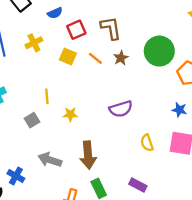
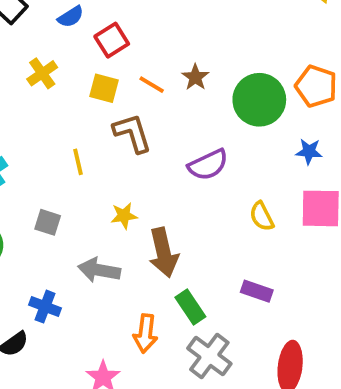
brown L-shape: (111, 28) -> (132, 133), moved
green circle: (159, 51) -> (259, 100), moved
yellow star: (70, 114) -> (124, 216), moved
gray square: (32, 120) -> (48, 222), moved, turned -32

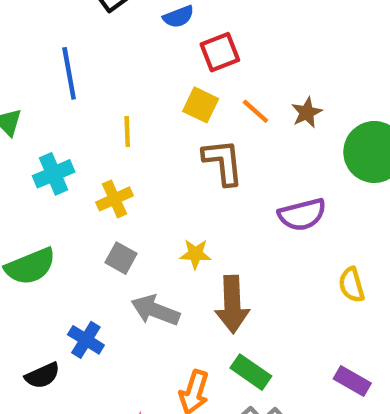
yellow cross: (42, 73) -> (114, 199), moved
yellow line: (78, 162) -> (127, 132), moved
gray square: (48, 222) -> (121, 258), moved
purple rectangle: (257, 291) -> (352, 381), moved
green rectangle: (190, 307) -> (251, 372), turned -32

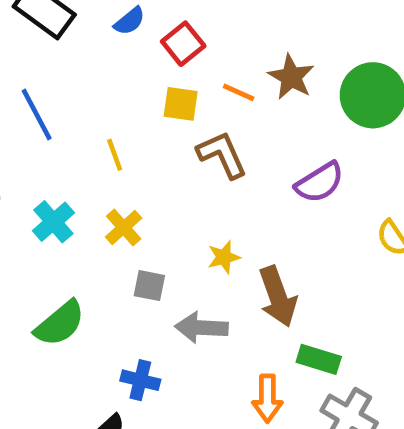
brown star: (307, 112) -> (291, 77), size x1.4

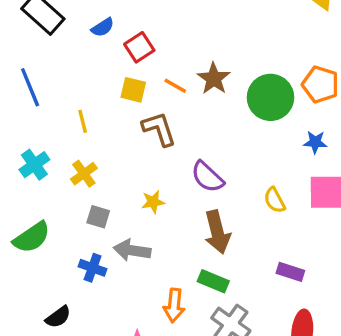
purple semicircle: (320, 182) -> (207, 177), moved, turned 69
brown arrow: (278, 297) -> (217, 232), moved
blue cross: (140, 380) -> (93, 268), moved

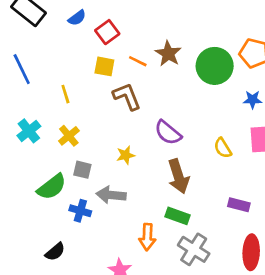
green semicircle: (32, 237) -> (52, 187), moved

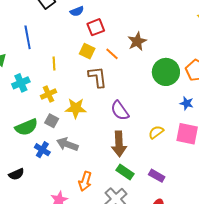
brown star: (168, 54) -> (137, 41), moved
yellow semicircle: (223, 148) -> (156, 132), turned 70
yellow star: (126, 155) -> (76, 108), moved, size x1.5
green rectangle: (178, 216) -> (125, 172), moved

